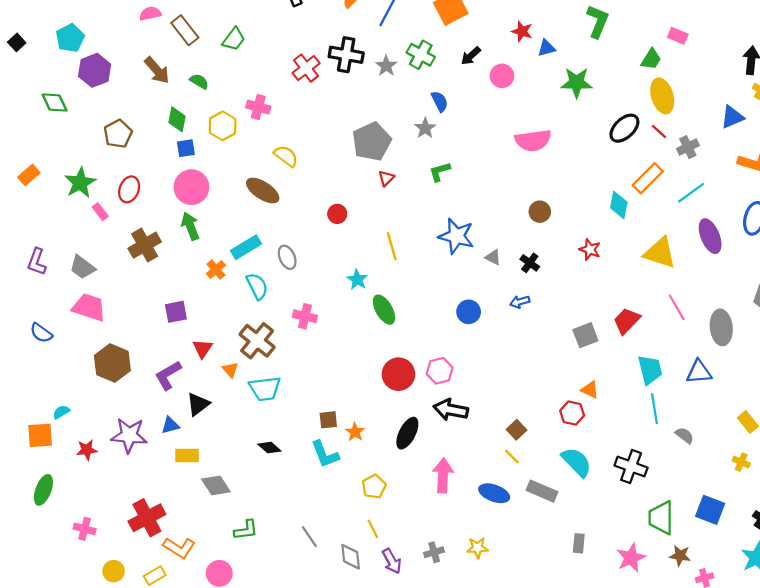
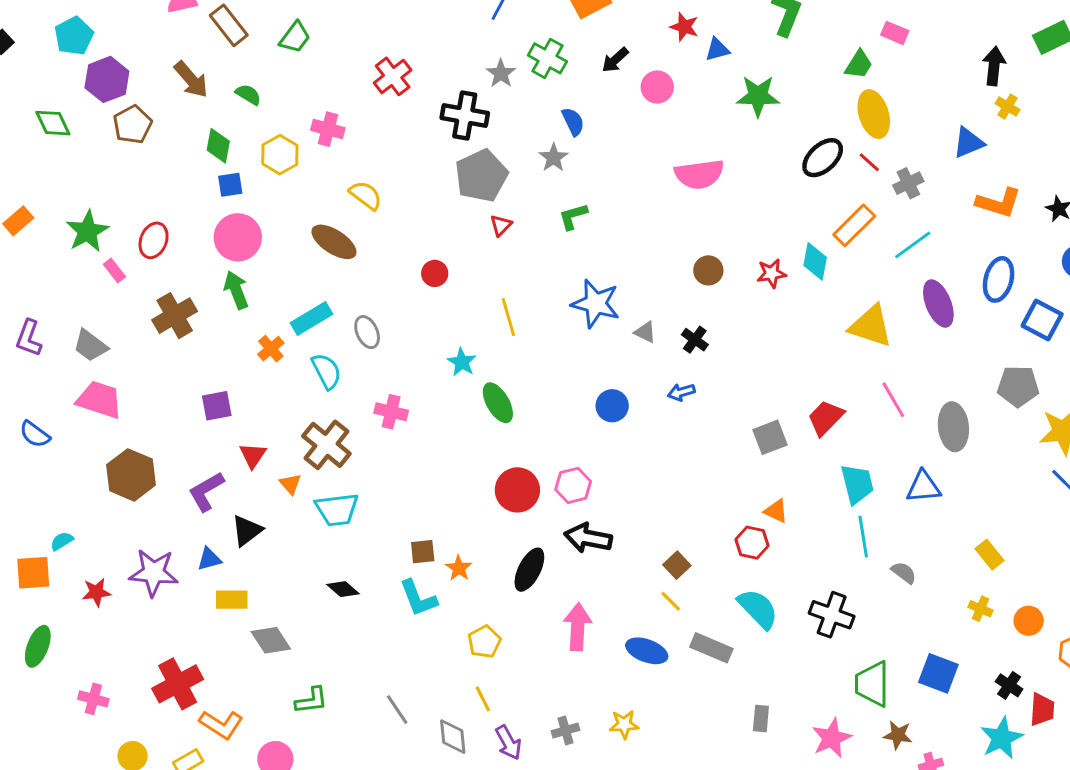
black cross: (346, 55) -> (465, 116), moved
brown pentagon: (118, 134) -> (133, 125), moved
red star: (590, 249) -> (772, 273), moved, turned -30

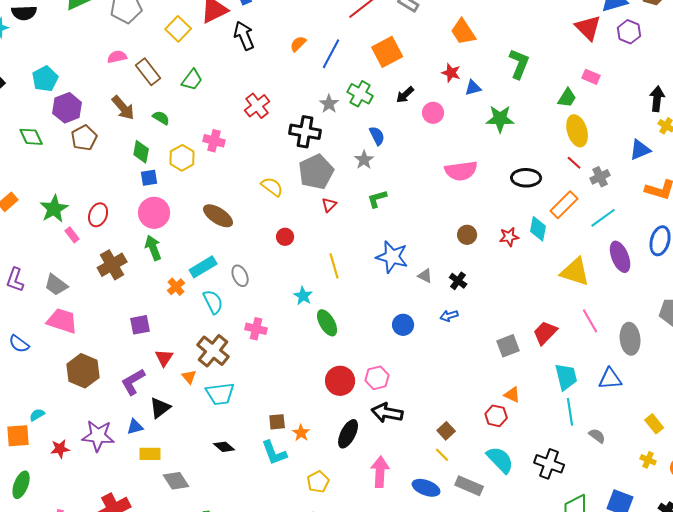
black ellipse: (823, 158) -> (526, 178), moved, turned 44
yellow semicircle: (366, 195) -> (272, 187), moved

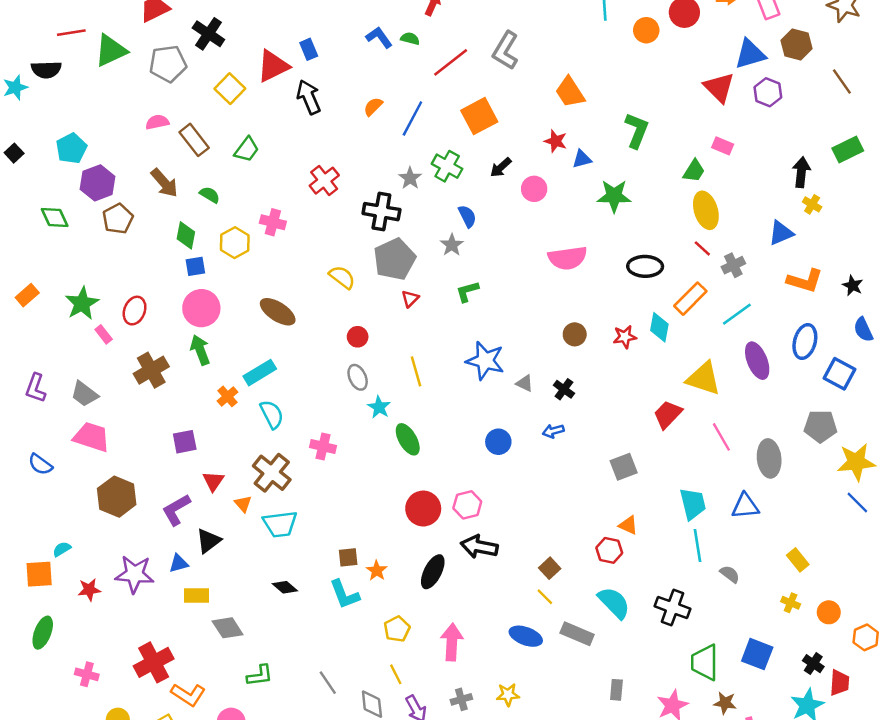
gray ellipse: (240, 276) -> (358, 377), moved
red trapezoid: (545, 333) -> (668, 414), moved
pink arrow: (380, 472) -> (452, 642), moved

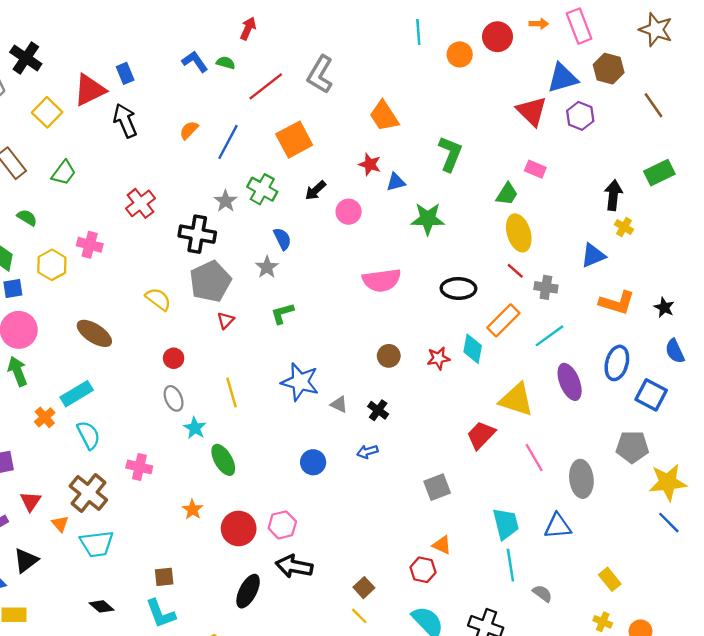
gray cross: (733, 265) -> (546, 287), turned 35
orange star: (377, 571) -> (192, 510), moved

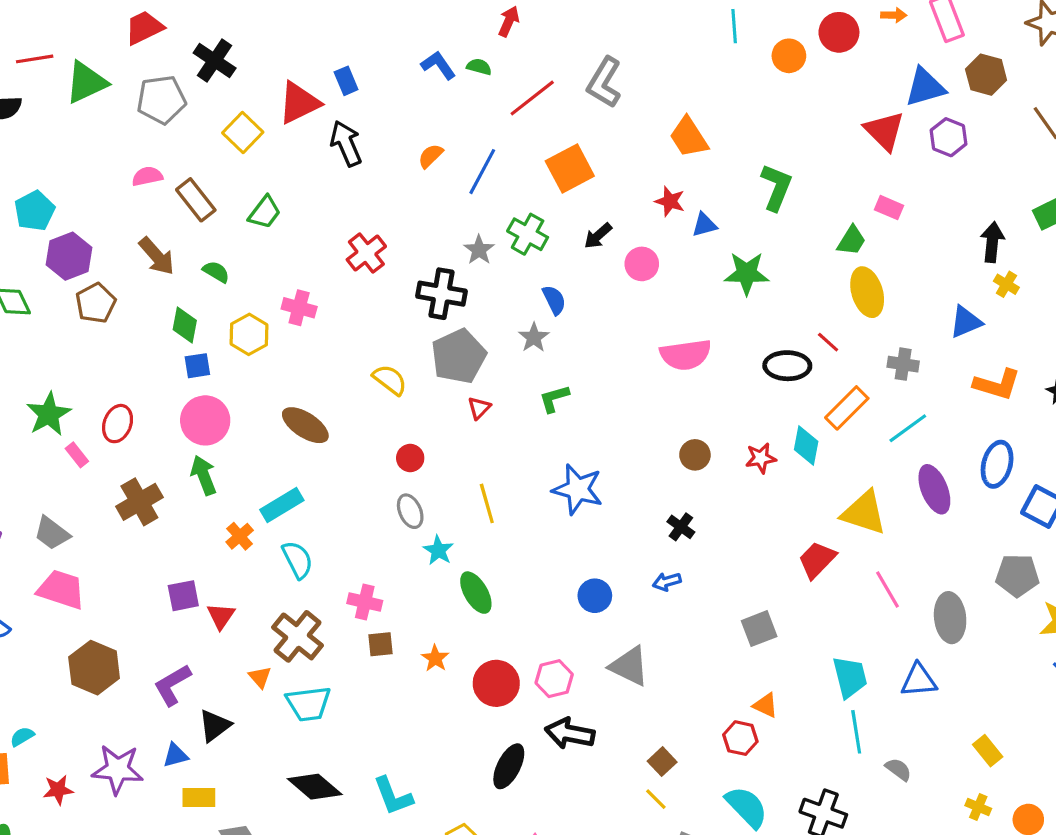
red line: (515, 271) -> (828, 342), moved
gray triangle: (339, 404) -> (629, 666), moved, size x1.8
red triangle: (31, 501) -> (221, 616), moved
brown square: (164, 577) -> (380, 644), moved
black diamond: (101, 606) -> (315, 787), size x1.6

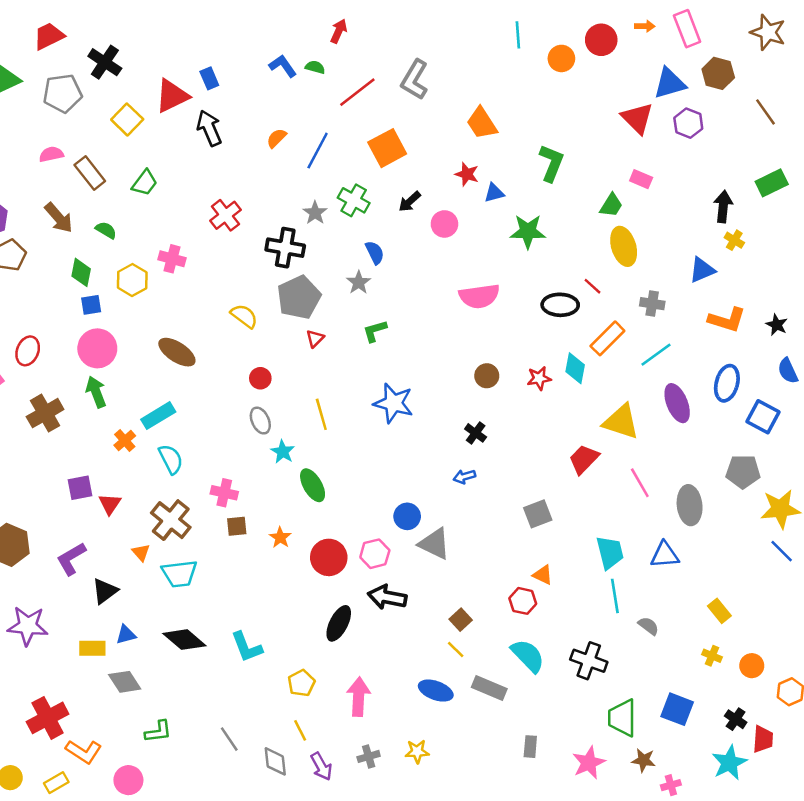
blue circle: (595, 596) -> (407, 516), moved
blue triangle: (175, 755) -> (126, 635), moved

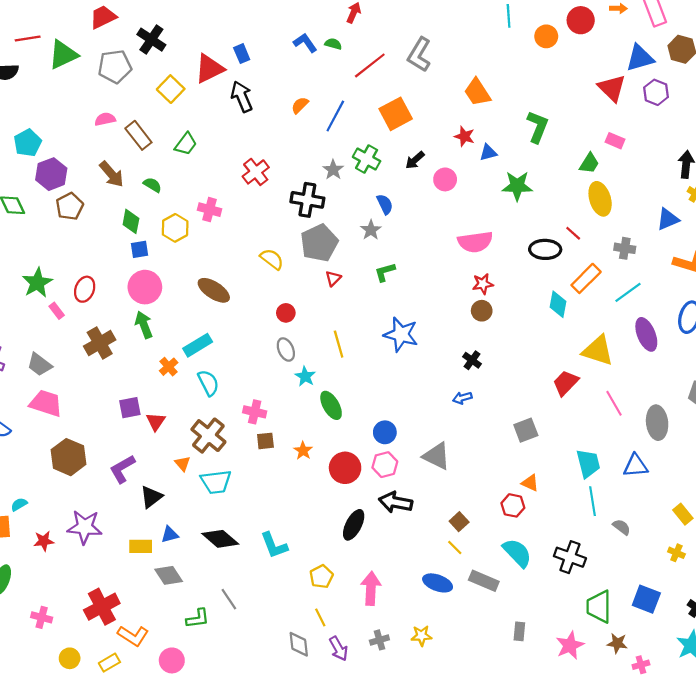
red star: (539, 378) -> (483, 284), moved
blue circle: (407, 516) -> (385, 432), moved
gray line: (229, 739) -> (229, 599), moved

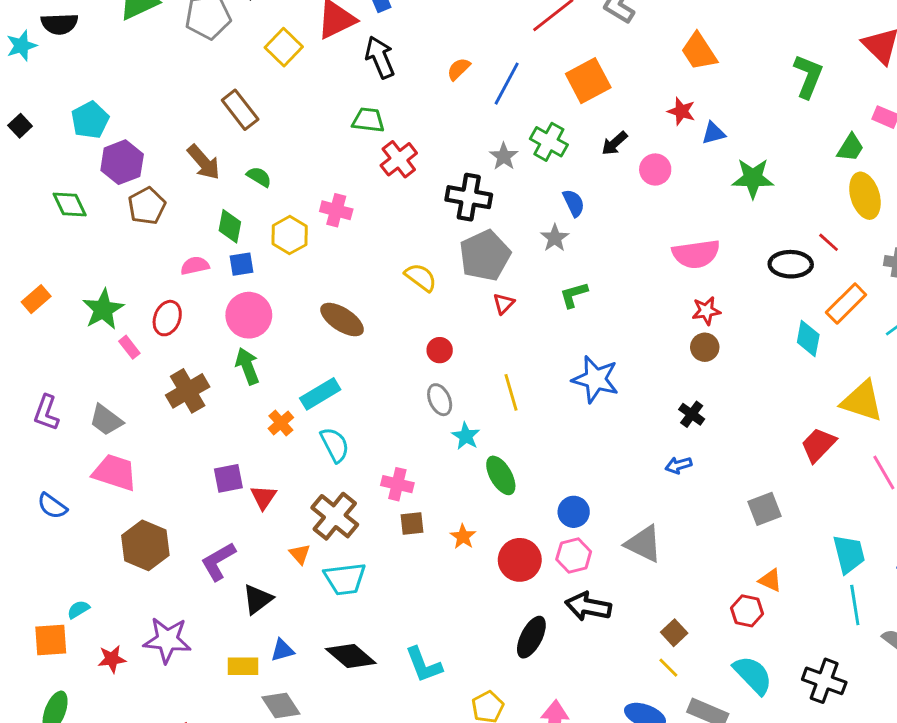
pink semicircle: (105, 119) -> (195, 266), moved
green L-shape: (538, 127) -> (808, 76), moved
green trapezoid: (186, 144) -> (368, 120), moved, turned -120

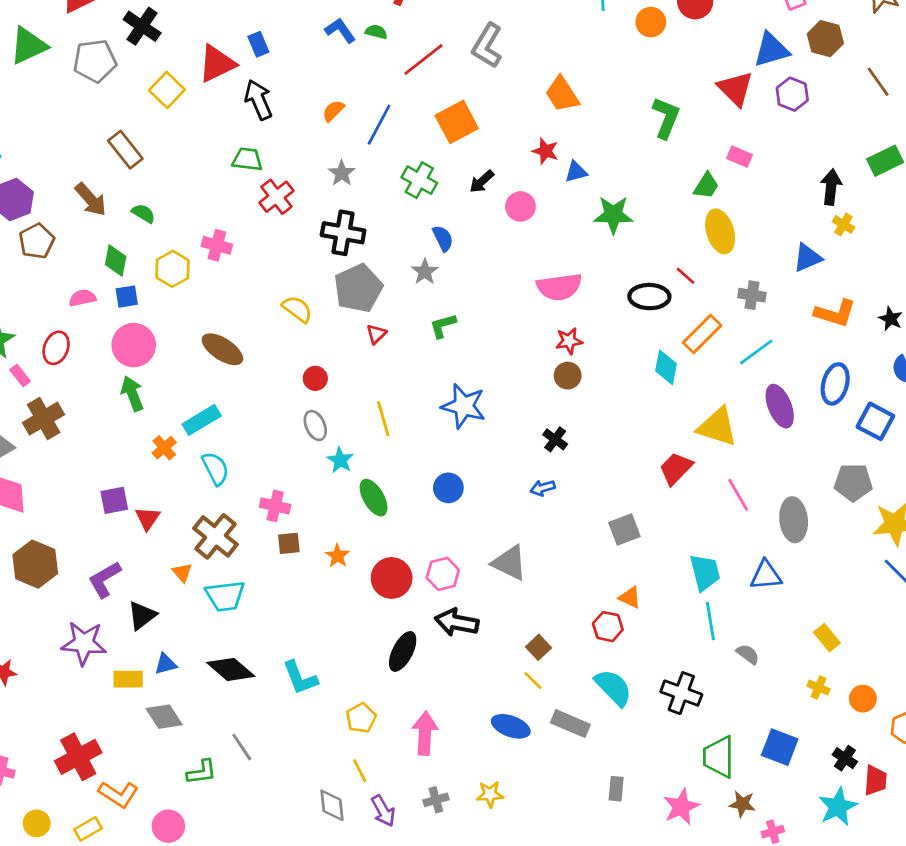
gray star: (504, 156) -> (342, 173), moved
brown cross: (188, 391) -> (44, 419), moved
blue circle: (574, 512) -> (448, 488), moved
purple star: (167, 640) -> (84, 643), moved

